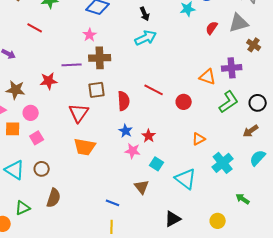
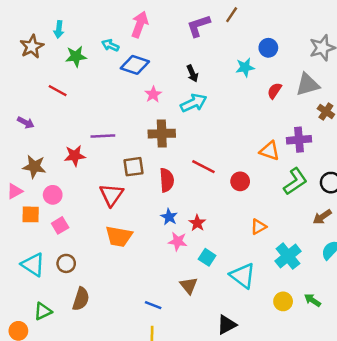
pink star: (90, 35) -> (153, 94), moved
brown cross: (100, 58) -> (162, 134), moved
yellow circle: (218, 221) -> (283, 301), moved

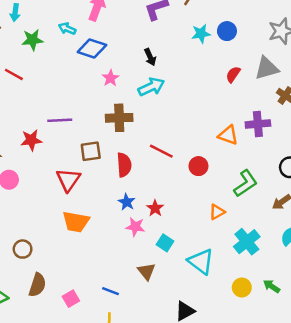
cyan star: (245, 67) -> (201, 34), moved
green L-shape: (295, 181) -> (246, 183), moved
pink square: (60, 225) -> (71, 299), moved

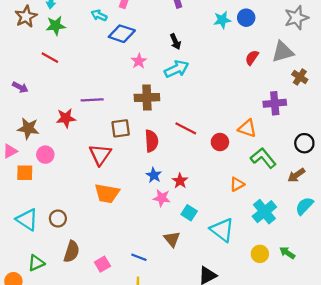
green star: (32, 40) -> (56, 26), moved
orange triangle: (228, 135) -> (247, 128), moved
green L-shape: (246, 183) -> (263, 158), turned -95

